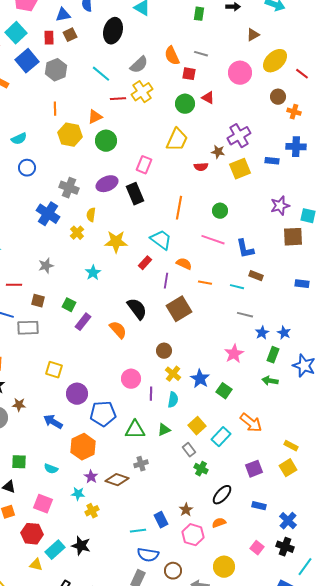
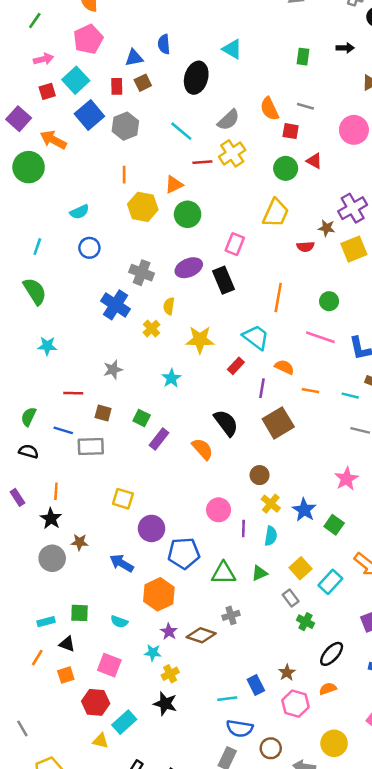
black star: (81, 546) -> (165, 704), moved

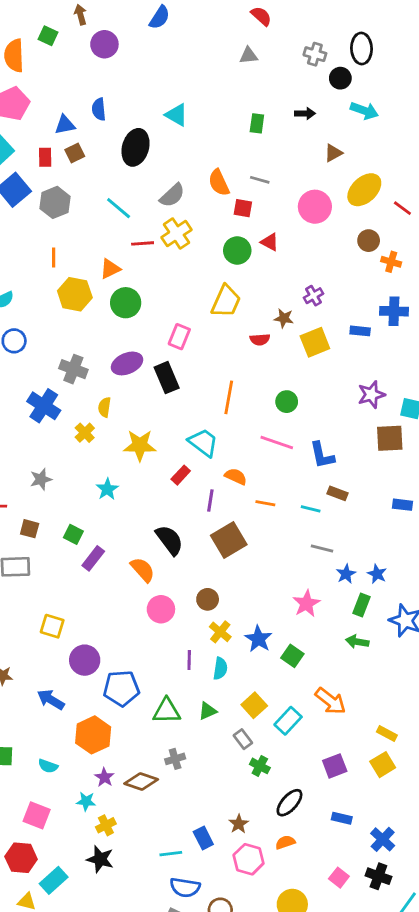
purple cross: (353, 208) -> (313, 296), size x0.6
pink circle: (219, 510) -> (161, 609), moved

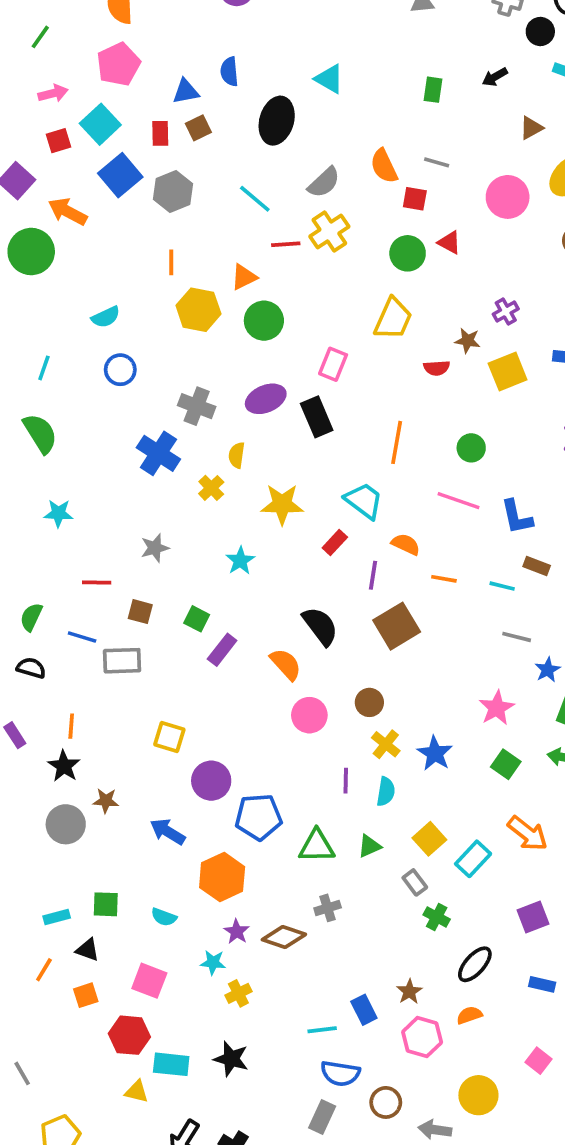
black arrow: (305, 113) -> (495, 77), turned 150
green square: (292, 656) -> (506, 764), moved
black star: (100, 859) -> (231, 1059), moved
cyan rectangle: (54, 880) -> (171, 1064), turned 48

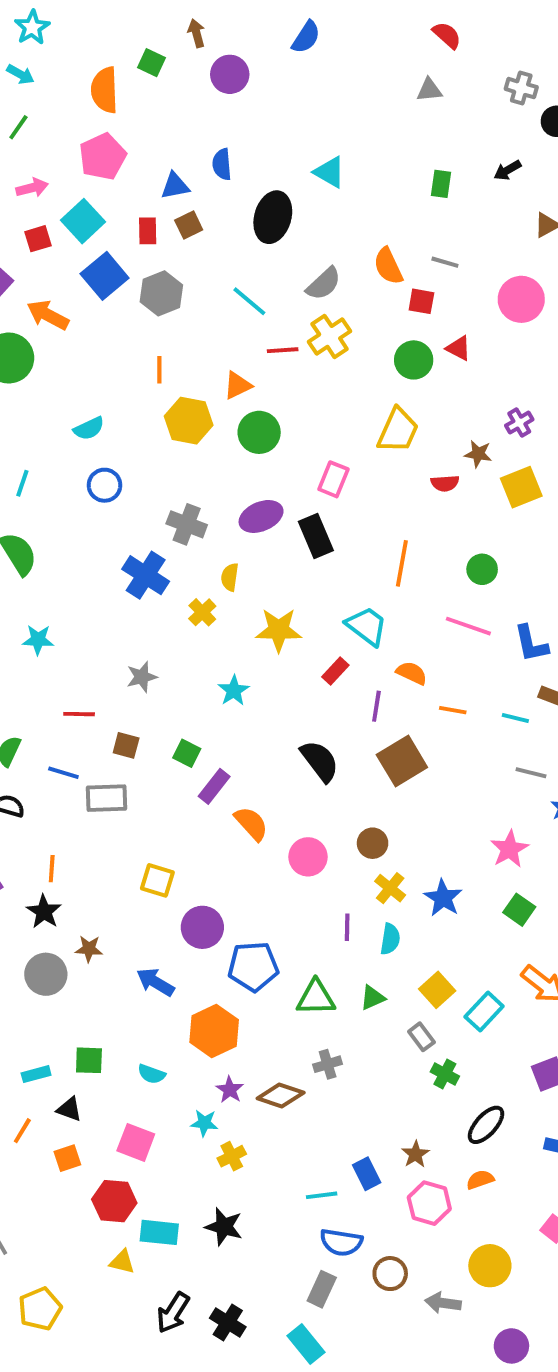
orange semicircle: (286, 664) -> (251, 824), moved

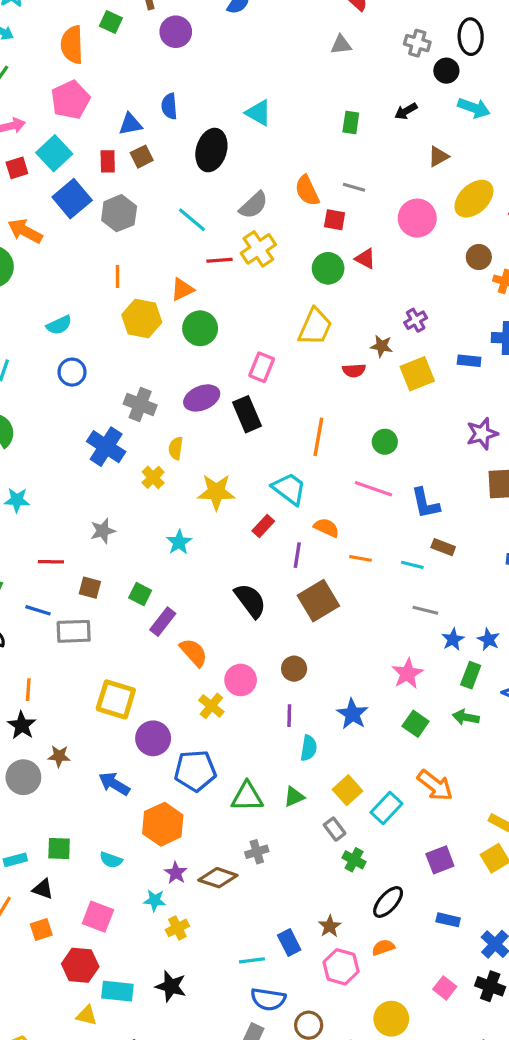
yellow square: (157, 880) -> (116, 699), size x1.4
yellow cross: (390, 888) -> (211, 706), moved
purple line: (347, 927) -> (289, 716), moved

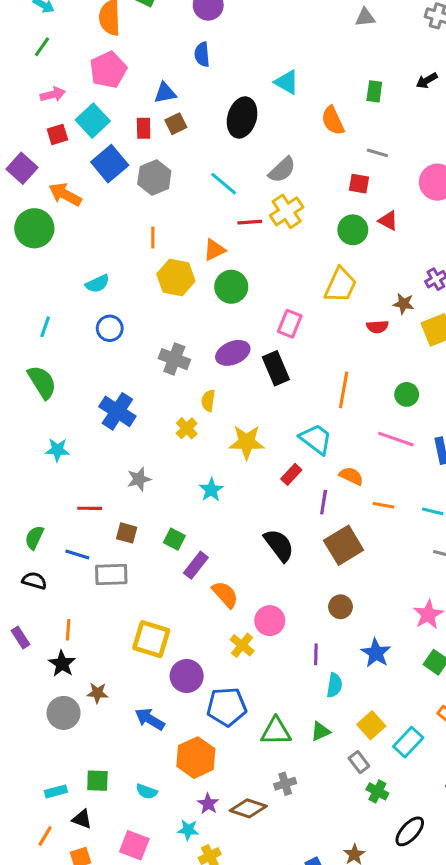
blue semicircle: (169, 106) -> (202, 54), moved
orange semicircle: (307, 191) -> (333, 121), moved
blue cross: (106, 447) -> (117, 411), moved
brown circle: (294, 669) -> (341, 607), moved

